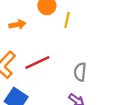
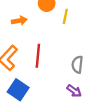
red line: (37, 62) -> (38, 56), turned -60

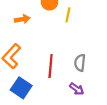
red line: (38, 56) -> (51, 66), moved

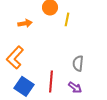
red line: (51, 66) -> (51, 81), moved

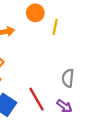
red line: (51, 81) -> (36, 99), turned -35

